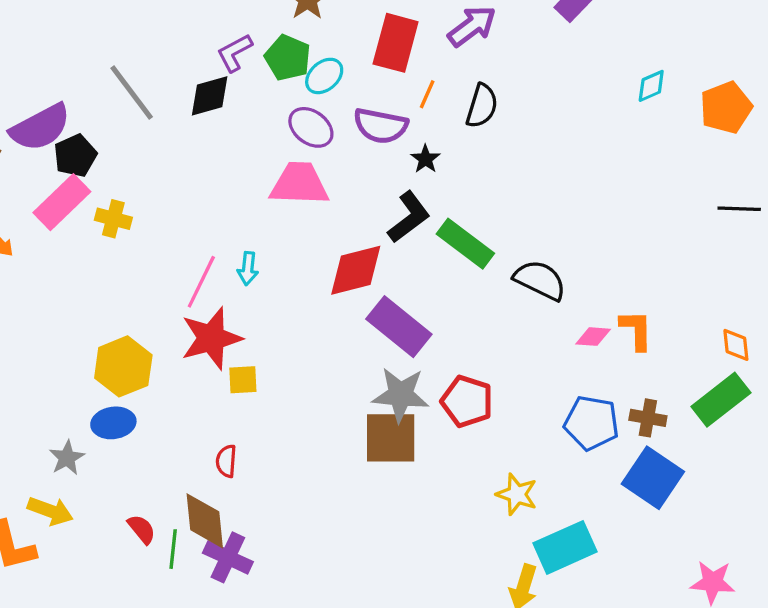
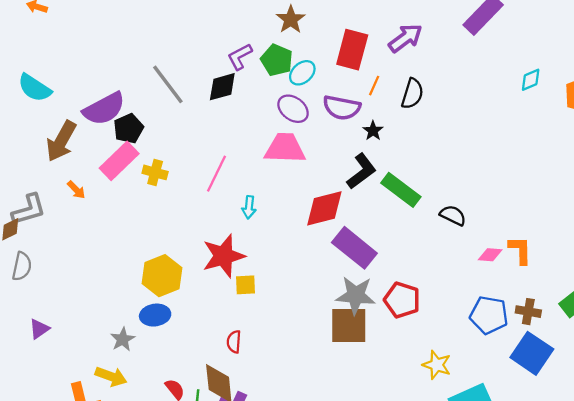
black semicircle: (540, 280) -> (453, 215), size x0.7
pink line: (201, 282) -> (217, 174), moved

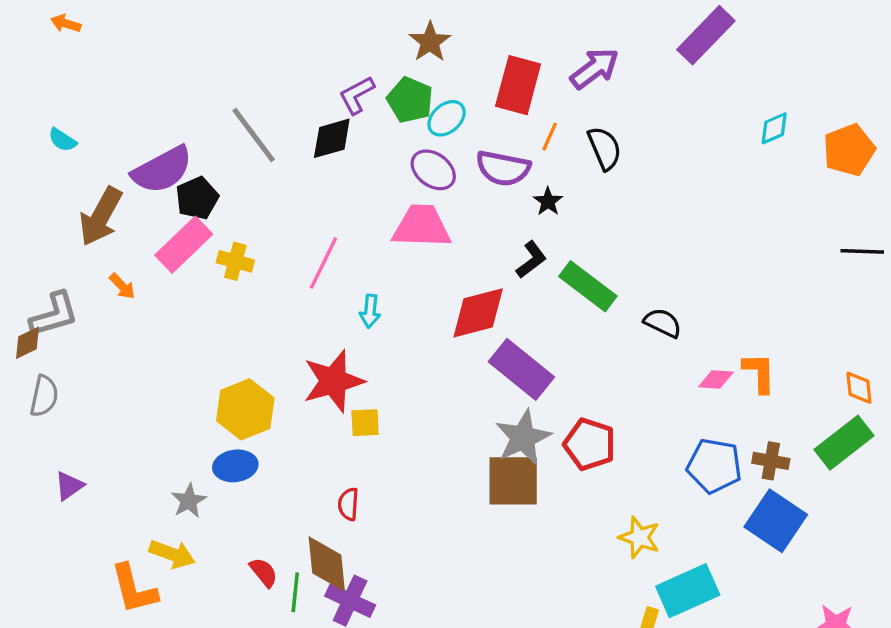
cyan semicircle: (35, 88) -> (62, 140), size x0.6
black semicircle: (412, 94) -> (605, 148), turned -40
black L-shape: (361, 171) -> (531, 260), size x0.7
gray star: (356, 295) -> (523, 438), turned -30

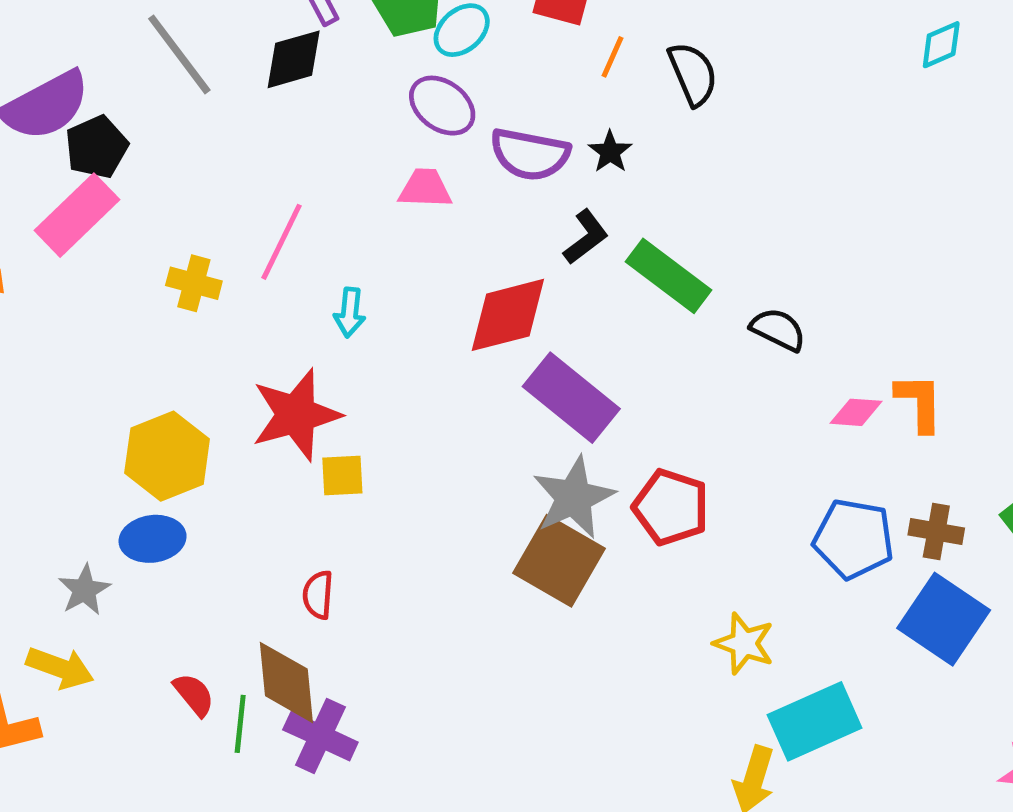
purple semicircle: (503, 168) -> (530, 154), moved
pink trapezoid: (422, 226) -> (425, 188), size x0.6
yellow cross: (235, 261) -> (194, 283), moved
brown square: (513, 481) -> (559, 561), turned 30

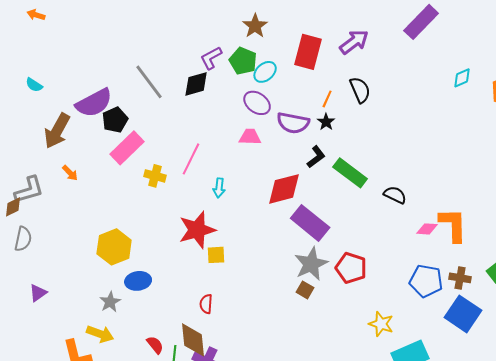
orange line: (613, 57) -> (327, 99), moved
pink rectangle: (77, 215) -> (127, 148), moved
orange L-shape: (919, 403) -> (453, 225), size x1.4
yellow hexagon: (167, 456) -> (114, 247), moved
brown square: (559, 561) -> (305, 290), size x0.5

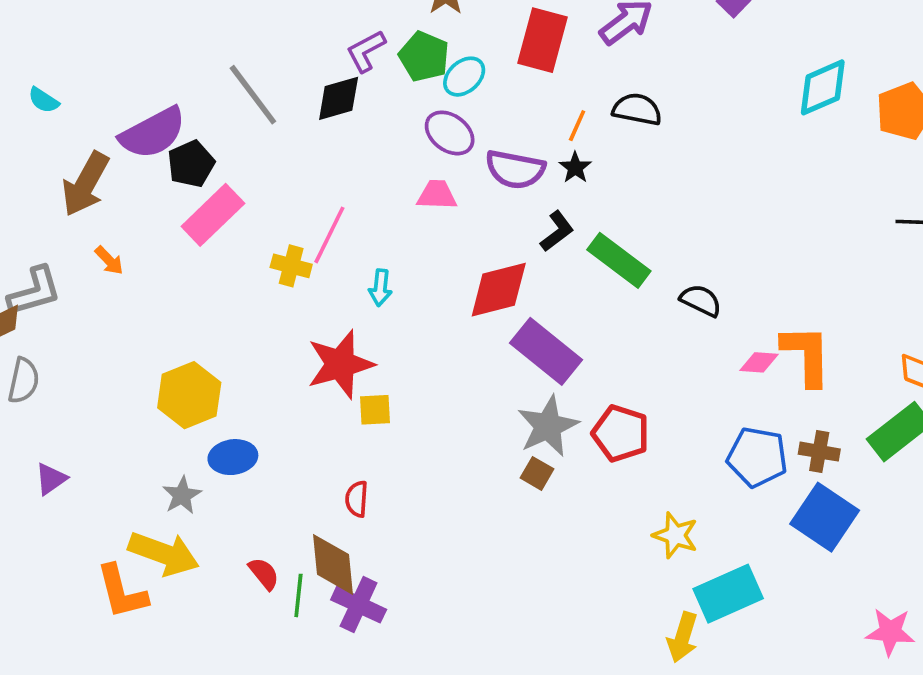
cyan diamond: (462, 78) -> (823, 87), size x1.6
black semicircle: (360, 90) -> (637, 109), turned -56
yellow cross: (155, 176) -> (291, 266), moved
yellow arrow: (100, 334) -> (164, 554), size x1.4

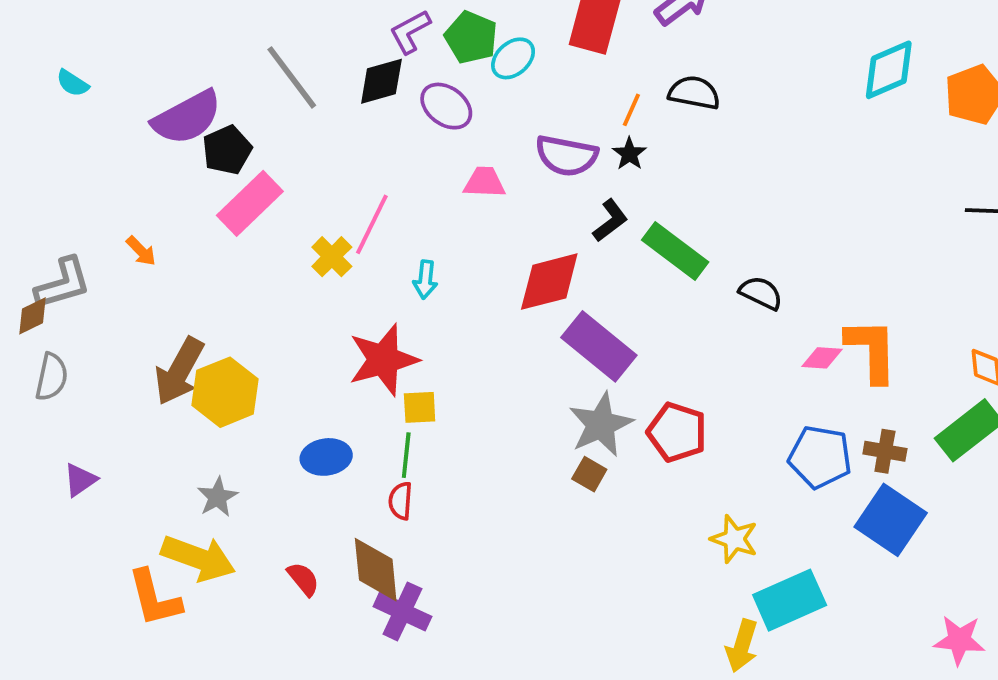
purple ellipse: (450, 133) -> (446, 106), moved
brown arrow: (85, 184) -> (179, 371), moved
yellow cross: (291, 266) -> (332, 257), turned 30
blue ellipse: (233, 457) -> (326, 457), moved
green line: (298, 595) -> (406, 455), moved

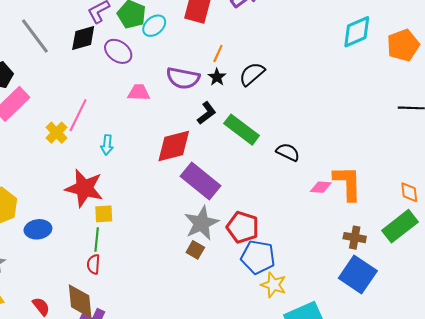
black semicircle: (694, 93) -> (252, 74), moved, turned -52
red star: (383, 360) -> (84, 188), turned 30
blue ellipse: (326, 457) -> (38, 229), moved
blue pentagon: (820, 457) -> (258, 257), moved

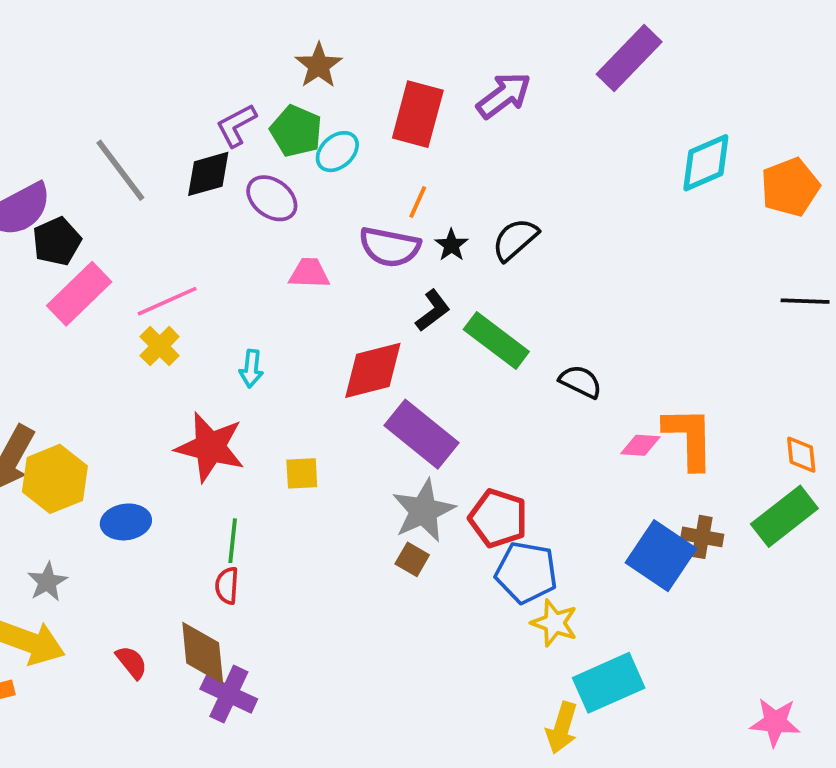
orange line: (218, 53) -> (418, 202), moved
pink line: (78, 115) -> (167, 301), moved, turned 40
yellow square: (104, 214) -> (302, 473), moved
blue square: (358, 275) -> (661, 556), moved

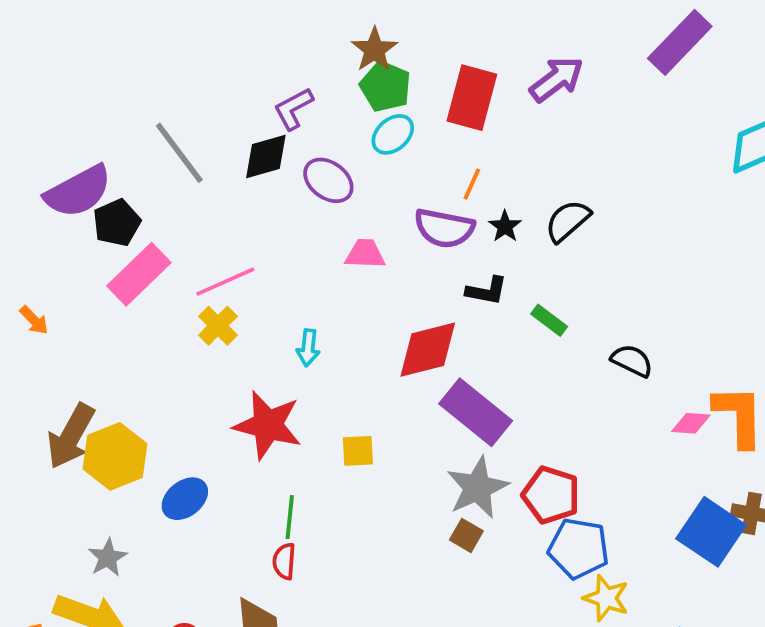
green pentagon: (296, 131) -> (385, 87), moved
black L-shape: (433, 311) -> (487, 291), turned 48
green rectangle: (496, 340) -> (549, 320), size x0.6
blue ellipse: (126, 522) -> (185, 499), turned -30

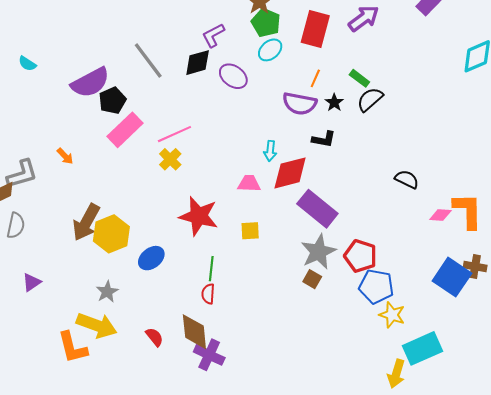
pink trapezoid: (365, 254) -> (249, 183), moved
green rectangle: (549, 320) -> (359, 78), moved
cyan arrow: (308, 348) -> (270, 151), moved

